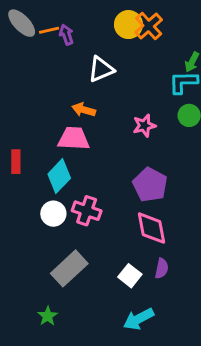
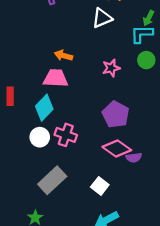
white triangle: (101, 69) -> (102, 18), moved
pink diamond: (152, 228) -> (117, 148), turned -44
purple semicircle: (162, 268) -> (134, 158), moved, turned 70

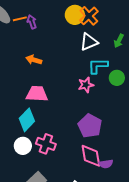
white triangle: (102, 18) -> (89, 42), moved
cyan L-shape: (142, 34) -> (98, 66), moved
orange arrow: (64, 56) -> (34, 60), moved
pink diamond: (117, 148) -> (91, 156), turned 45

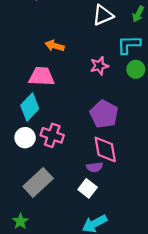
orange arrow: (34, 60) -> (55, 46), moved
cyan L-shape: (98, 66) -> (129, 45), moved
green circle: (117, 78) -> (136, 69), moved
purple semicircle: (106, 164) -> (95, 167), moved

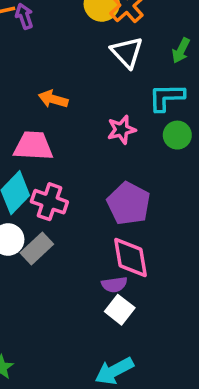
white triangle: (103, 15) -> (127, 52), turned -50
pink cross: (52, 135) -> (49, 202), moved
gray rectangle: (38, 182) -> (37, 248), moved, size x0.7
white square: (88, 188) -> (120, 310), moved

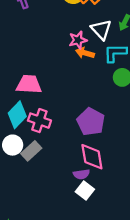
white triangle: (127, 52) -> (101, 30), moved
orange arrow: (53, 99) -> (85, 53), moved
pink star: (121, 130) -> (78, 40), moved

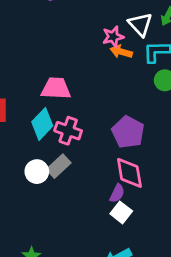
white circle: (13, 145) -> (37, 172), moved
purple semicircle: (81, 174) -> (117, 193), turned -56

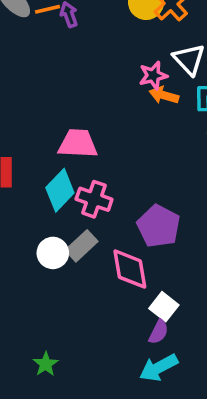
purple pentagon: (128, 132) -> (159, 226), moved
pink diamond: (129, 173) -> (130, 269), moved
purple semicircle: (117, 193) -> (159, 332), moved

